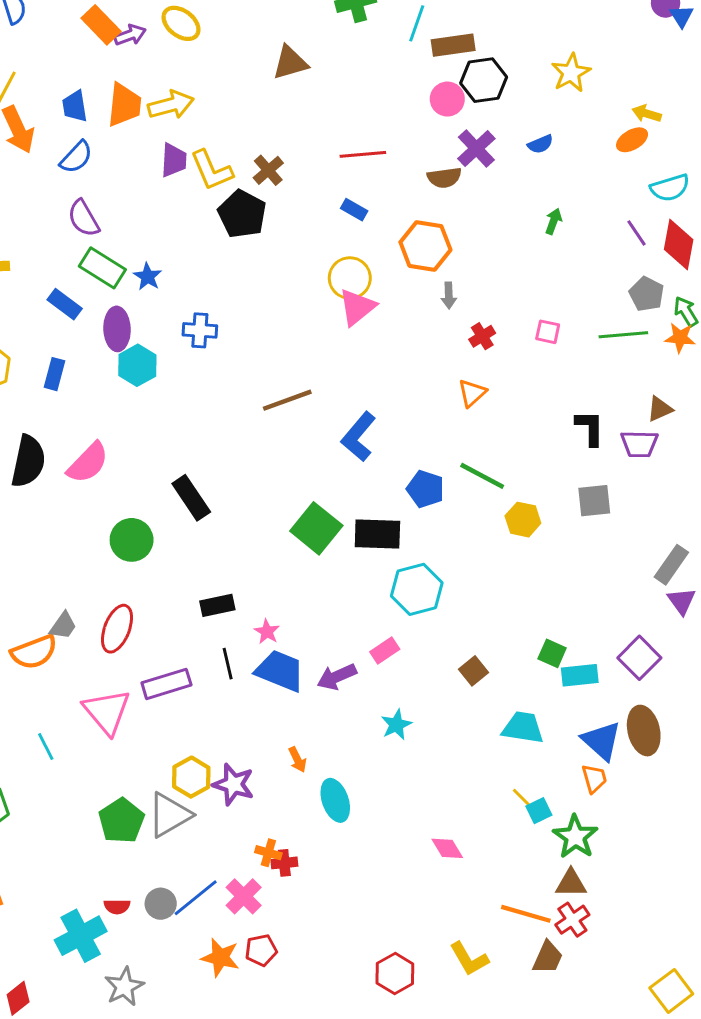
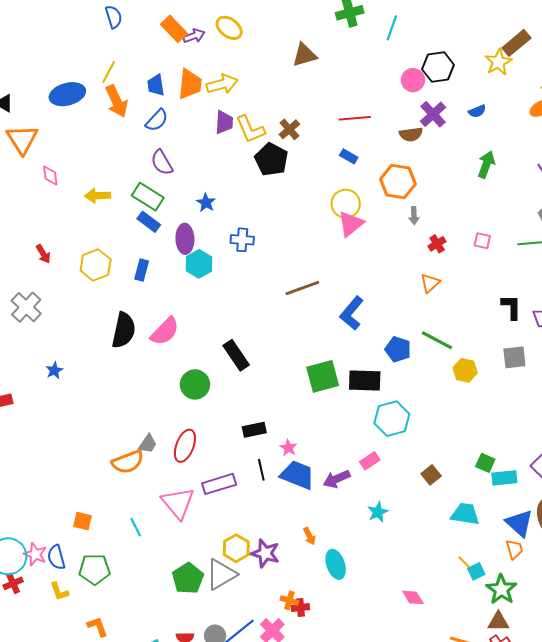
brown rectangle: (453, 45) -> (516, 43), moved, turned -32
green arrow: (554, 221) -> (486, 164), size x1.5
green rectangle: (102, 268) -> (148, 197), moved
green square: (316, 528) -> (323, 376), turned 36

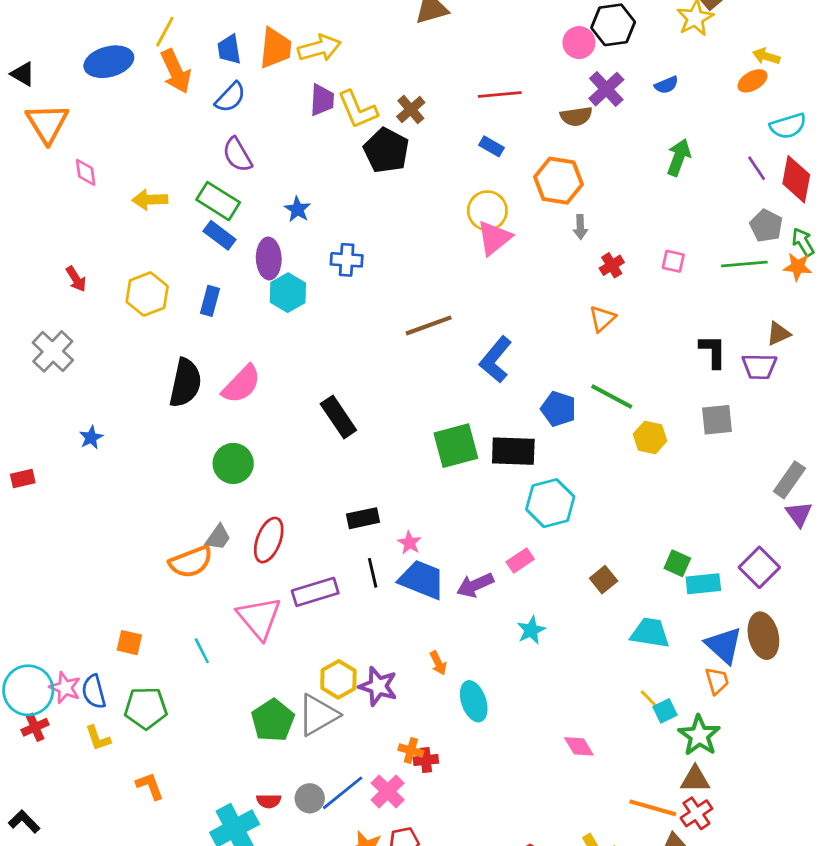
green circle: (195, 384) -> (233, 463), moved

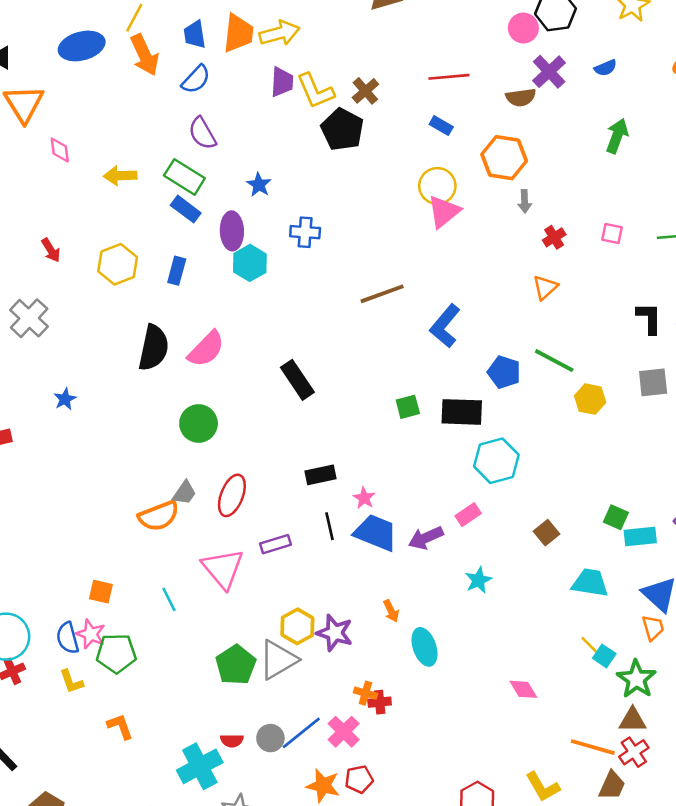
green square: (456, 446) -> (408, 407), size x0.6
purple rectangle: (315, 592) -> (276, 544), size x0.7
pink star: (65, 688) -> (91, 634), moved
cyan square: (665, 711) -> (604, 656), turned -30

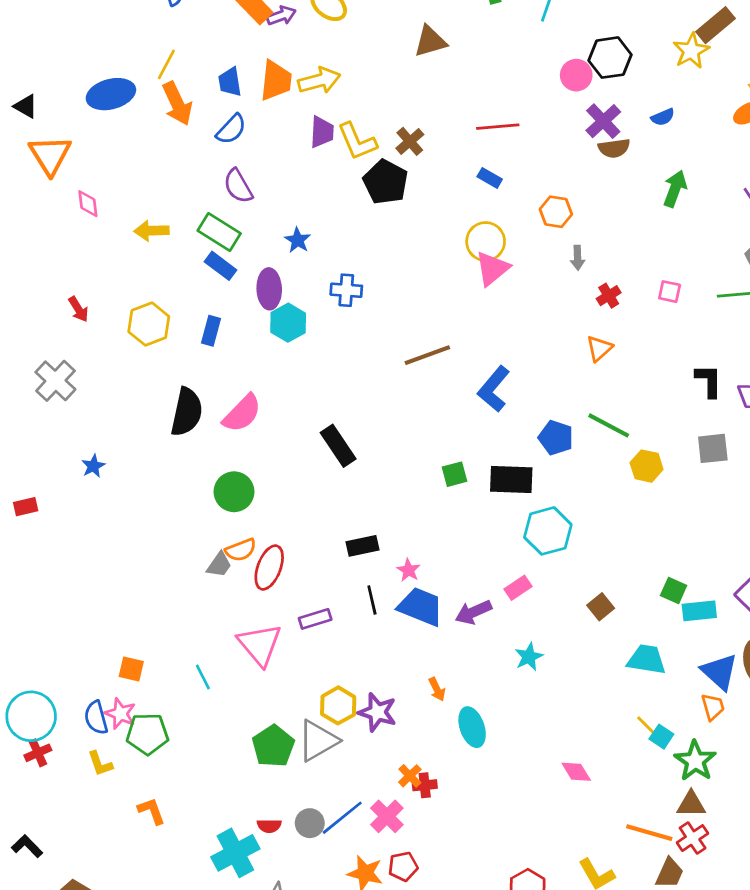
brown semicircle: (521, 97) -> (614, 148), moved
orange hexagon: (504, 158) -> (556, 212), size x0.7
orange semicircle: (159, 516) -> (241, 550), moved, size x0.7
orange cross: (365, 693) -> (410, 776), turned 30

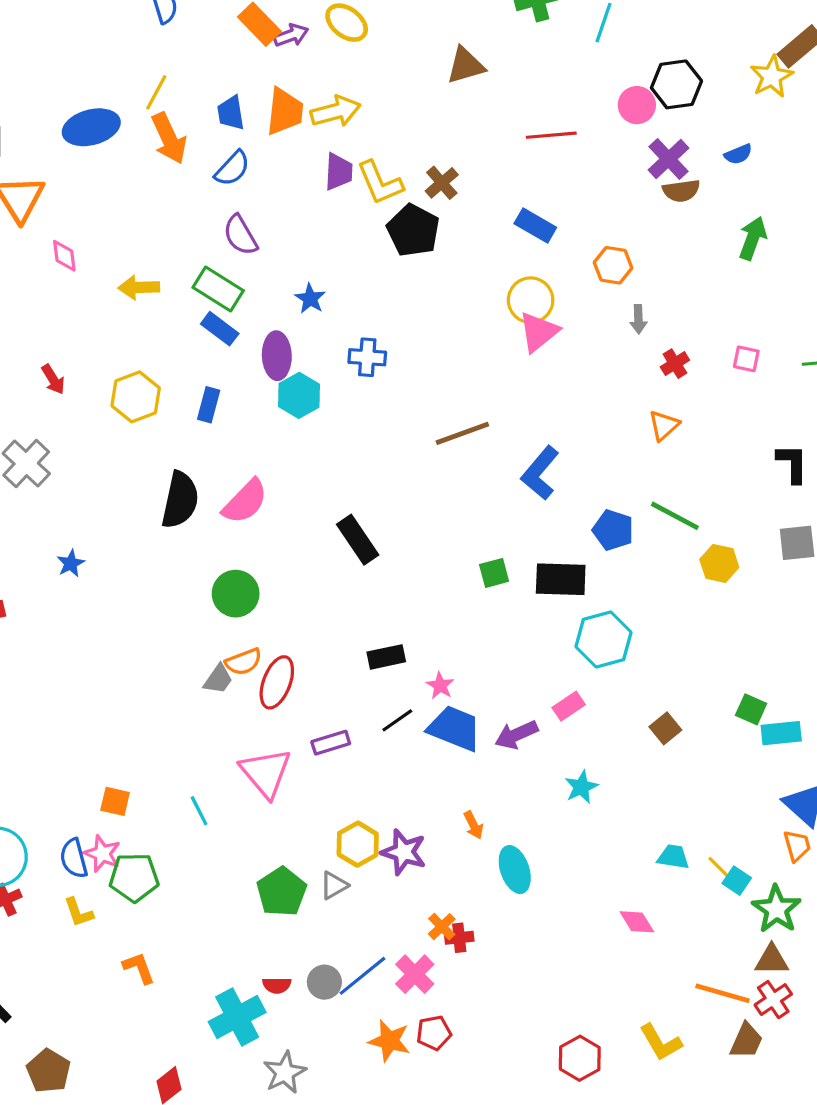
red line: (498, 127) -> (551, 135), moved
blue rectangle: (490, 178) -> (535, 226), size x1.4
black line: (372, 600) -> (397, 720), turned 68
cyan trapezoid: (647, 659) -> (673, 857), moved, size x0.7
gray triangle: (318, 741) -> (334, 885), size x0.6

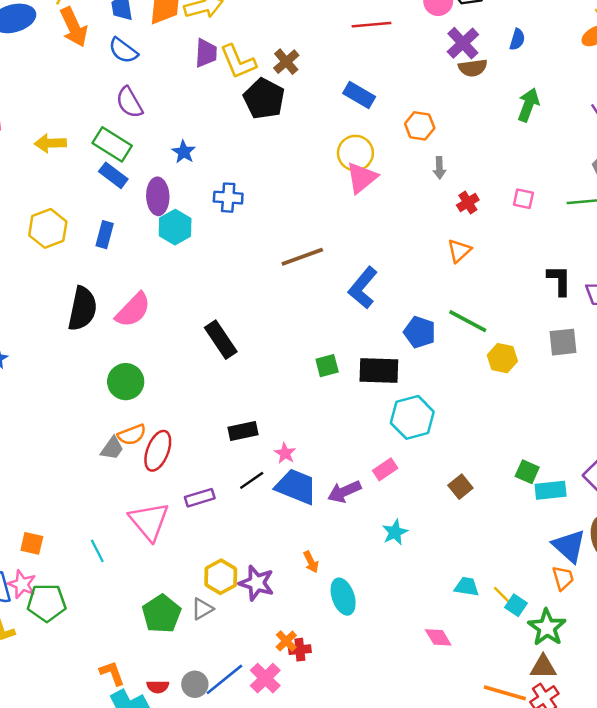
blue semicircle: (738, 154) -> (517, 39), turned -50
blue semicircle: (232, 168) -> (123, 51), turned 84
orange L-shape: (139, 968) -> (112, 673), moved

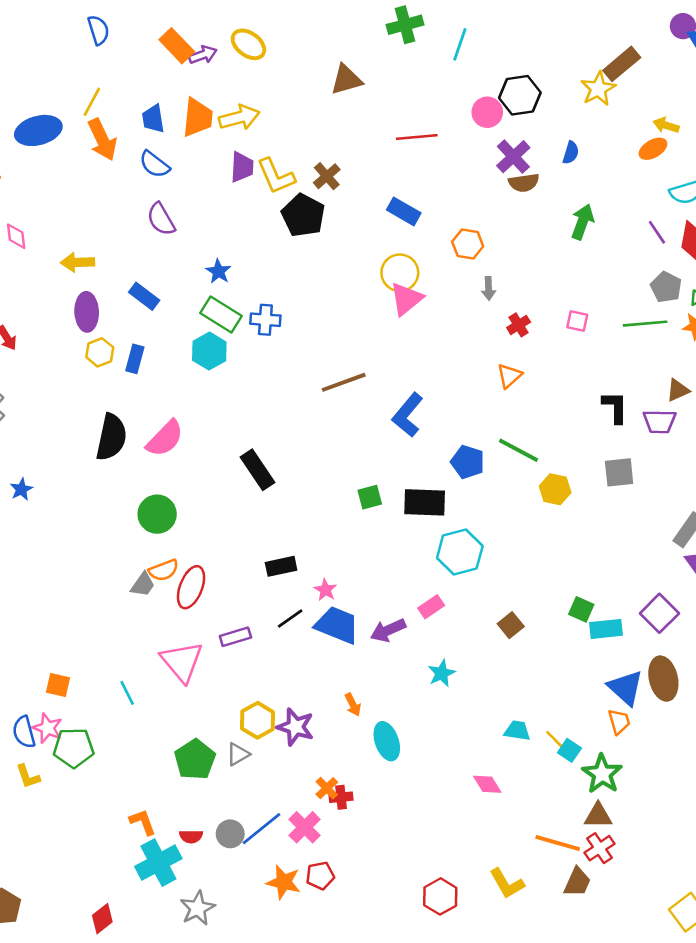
green rectangle: (112, 144) -> (221, 314), moved
purple ellipse: (158, 196) -> (87, 312), moved
yellow hexagon: (48, 228) -> (100, 352), moved, size x0.7

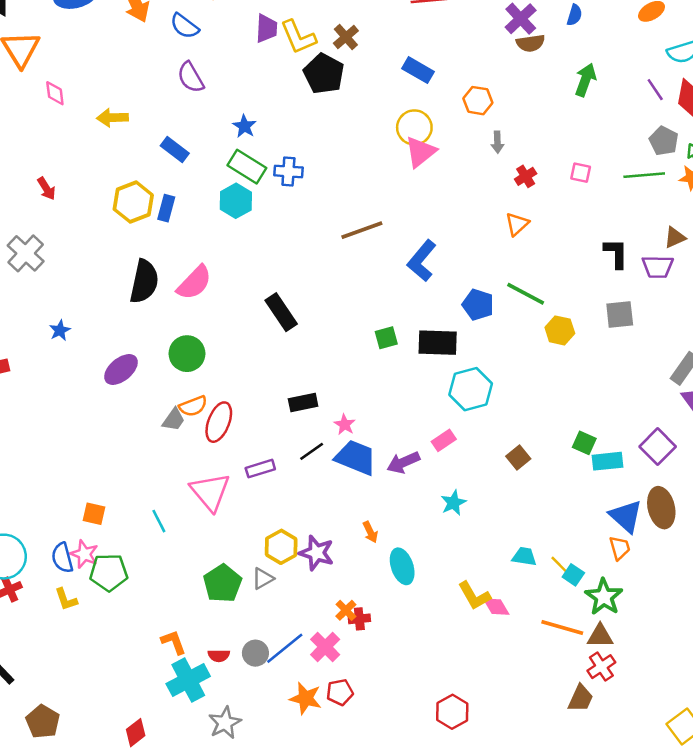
purple ellipse: (87, 312) -> (121, 370), moved, turned 52
yellow hexagon: (100, 352) -> (133, 202), size x1.5
orange line: (558, 843) -> (562, 627), moved
yellow L-shape: (507, 883) -> (474, 596), moved

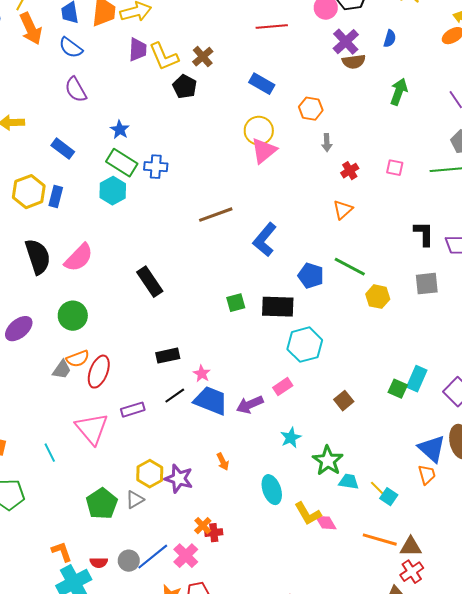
black pentagon: (324, 74) -> (185, 87), size x0.7
black semicircle: (144, 281) -> (38, 257), turned -30
cyan rectangle: (607, 461) -> (417, 379), moved, turned -60
cyan ellipse: (402, 566) -> (272, 490), moved
green star: (604, 597) -> (328, 461), moved

